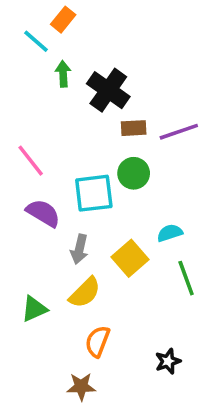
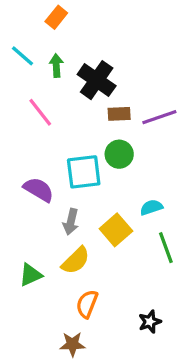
cyan line: (36, 41) -> (23, 56), moved
pink line: (31, 161) -> (40, 112), moved

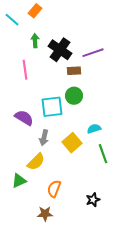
cyan line: (23, 56) -> (12, 20), moved
pink line: (40, 112) -> (25, 70), turned 30
purple line: (159, 117) -> (93, 53), moved
yellow semicircle: (76, 260) -> (36, 162), moved
green triangle: (31, 275) -> (19, 181), moved

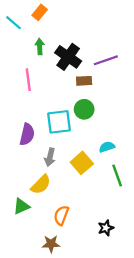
purple semicircle: (24, 118) -> (27, 134), turned 72

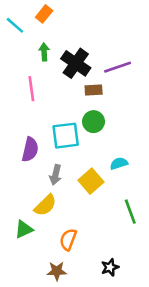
green line: (117, 175) -> (130, 212), moved
black star: (106, 228) -> (110, 267), moved

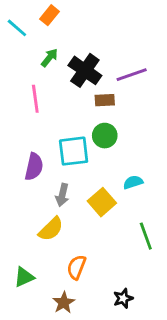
green arrow: (44, 52) -> (50, 58), turned 42
green triangle: (24, 229) -> (24, 277), moved
brown star: (57, 271) -> (64, 303), turned -30

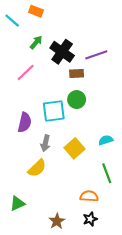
orange rectangle: (50, 15) -> (36, 11), turned 72
pink line: (35, 99) -> (26, 73), turned 54
cyan semicircle: (133, 182) -> (106, 140), moved
orange semicircle: (76, 267) -> (89, 196), moved, turned 72
brown star: (64, 303) -> (57, 221), moved

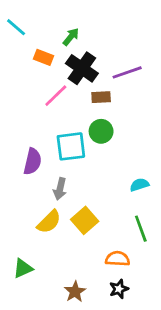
orange rectangle: (36, 11) -> (44, 57), moved
green arrow: (36, 42) -> (71, 37), moved
pink line: (26, 73) -> (56, 96), moved
yellow square: (75, 148) -> (85, 220), moved

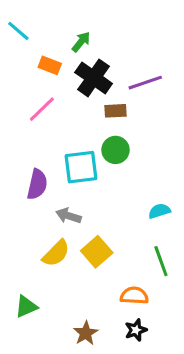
pink line: (56, 96) -> (42, 109), moved
gray arrow: (60, 189) -> (69, 216), turned 95

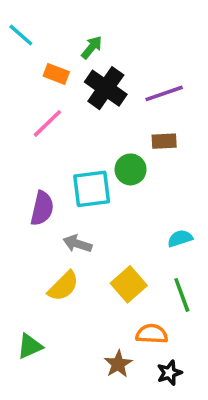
brown rectangle: (115, 111) -> (164, 141), moved
yellow square: (97, 252) -> (129, 284), moved
black star: (136, 330) -> (169, 373), moved
brown star: (86, 333) -> (118, 364), moved

